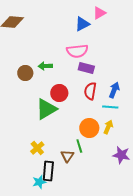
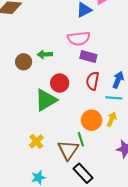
brown triangle: (67, 156) -> (68, 150), size x1.5
black rectangle: (48, 171) -> (83, 173), moved, turned -48

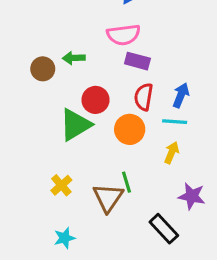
orange circle: (92, 120) -> (130, 129), moved
black rectangle: (83, 173) -> (164, 229), moved

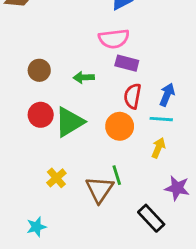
green arrow: (74, 58) -> (84, 77), moved
red circle: (96, 100) -> (41, 115), moved
cyan star: (64, 238) -> (36, 227), moved

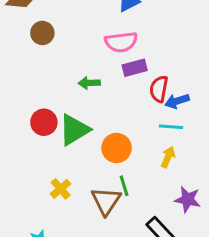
purple rectangle: (127, 63) -> (135, 68), turned -30
brown circle: (39, 70) -> (42, 33), moved
blue arrow: (167, 95) -> (177, 101), turned -130
red semicircle: (133, 96) -> (159, 89), moved
orange circle: (120, 126) -> (117, 148), moved

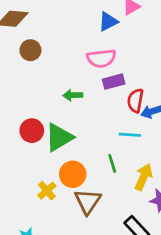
cyan line: (171, 127) -> (130, 135), moved
orange circle: (117, 148) -> (73, 174), moved
yellow arrow: (168, 157) -> (144, 177), moved, size x1.4
green line: (124, 186) -> (112, 163), moved

